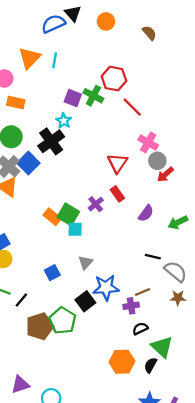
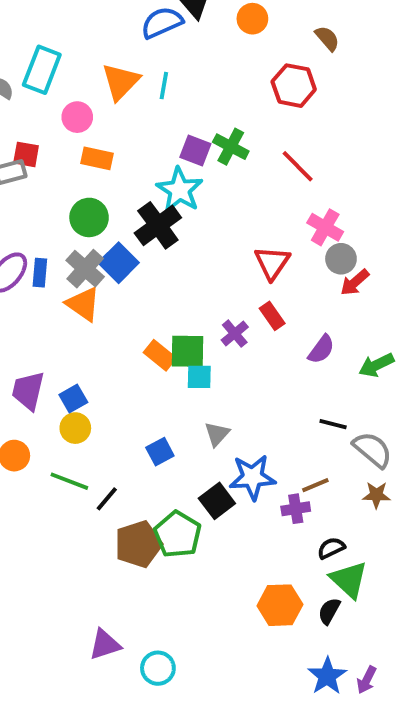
red hexagon: (114, 79) -> (294, 86), moved
cyan star: (64, 121) -> (180, 190), size x1.6
green square: (68, 214) -> (187, 351), turned -30
black semicircle: (140, 329) -> (331, 548), moved

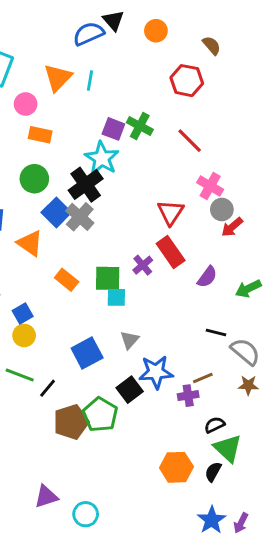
gray cross: (85, 269) -> (80, 217), moved
red rectangle: (272, 316) -> (171, 252), size x1.5
orange rectangle: (160, 355) -> (67, 280), moved
blue square: (160, 452) -> (87, 353), size x1.5

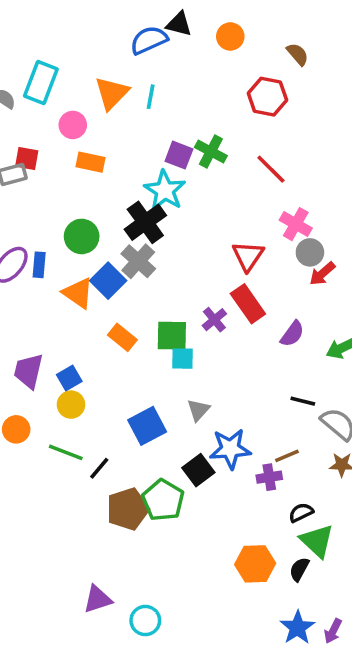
black triangle: (113, 21) -> (179, 24), turned -35
green circle: (34, 179) -> (82, 236), moved
blue square: (56, 212) -> (108, 281), moved

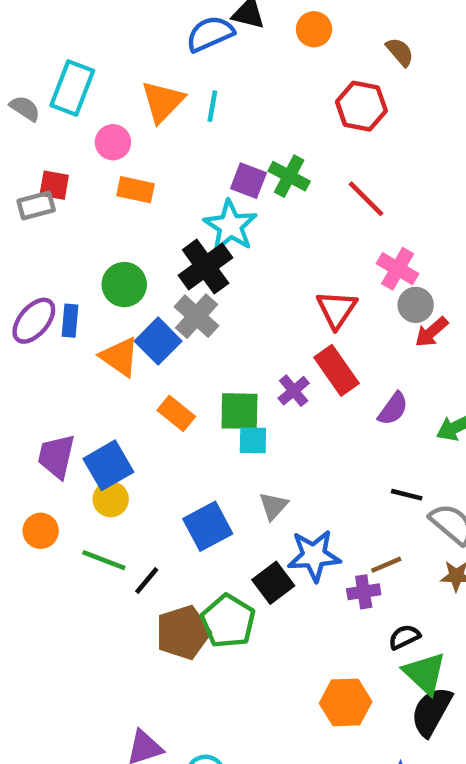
blue square: (69, 378) -> (108, 465), size x1.5
black semicircle: (299, 569) -> (431, 712), moved, size x1.6

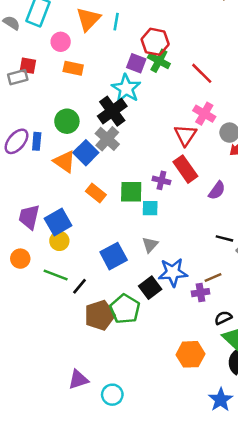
red hexagon: (361, 106) -> (155, 42), moved
pink cross: (398, 269) -> (204, 114), moved
purple cross: (294, 391) -> (161, 180), turned -36
cyan square: (253, 440) -> (150, 208), moved

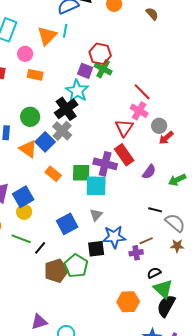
cyan line: (116, 22) -> (65, 31), moved
red line: (202, 73) -> (142, 92), moved
purple cross: (161, 180) -> (105, 164), size x1.6
cyan square: (150, 208) -> (96, 186), size x1.6
black square: (150, 288) -> (96, 249), turned 30

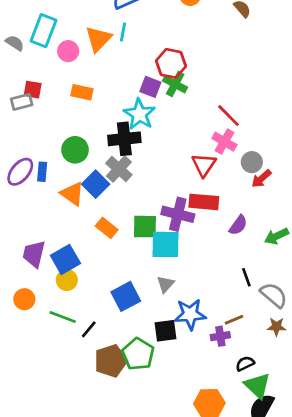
pink circle: (25, 54) -> (68, 51), moved
black cross: (66, 109) -> (124, 139), turned 30
red rectangle: (124, 155) -> (204, 202), turned -50
black line: (155, 210) -> (246, 277), turned 56

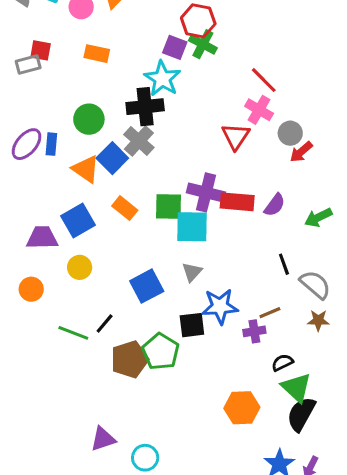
red rectangle: (204, 202) -> (237, 202), moved
purple trapezoid: (34, 254) -> (42, 238), turned 76
blue square: (65, 259) -> (78, 221), moved
green line: (63, 317) -> (73, 333), moved

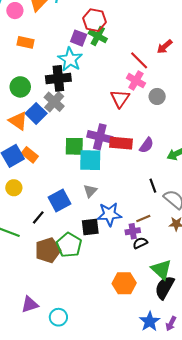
red arrow: (301, 152) -> (165, 47), moved
orange rectangle: (125, 208) -> (30, 155), moved
black line: (105, 324) -> (38, 217), moved
black semicircle: (282, 363) -> (140, 243), moved

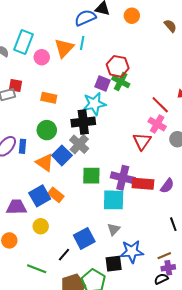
orange rectangle: (26, 42) -> (49, 98), moved
cyan star: (70, 59) -> (94, 104), turned 30
green square: (74, 146) -> (91, 176), moved
purple cross: (133, 231) -> (168, 268), moved

